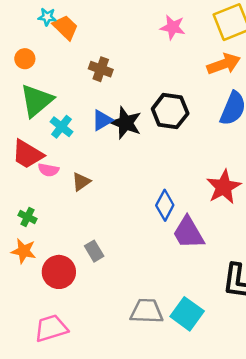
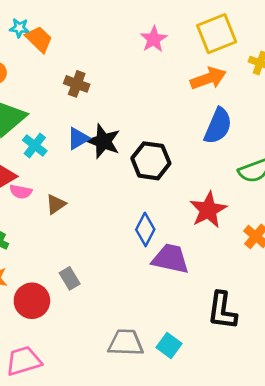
pink star: (173, 27) -> (154, 39), turned 30
black hexagon: (170, 111) -> (151, 161), moved
purple trapezoid: (188, 233) -> (170, 259), turned 132
cyan square: (187, 314) -> (169, 346), size x0.7

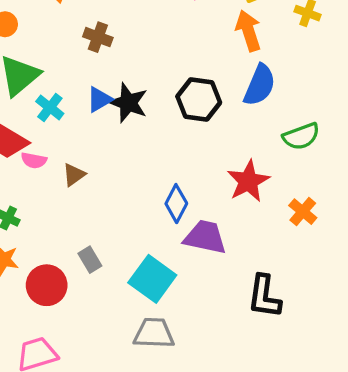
orange arrow: (208, 78) -> (248, 31), turned -88
black hexagon: (151, 161) -> (199, 99), moved
cyan square: (169, 346) -> (152, 279), moved, size x1.6

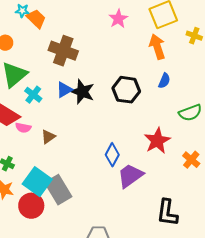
brown cross: (98, 37) -> (63, 51), size x1.6
blue semicircle: (260, 85) -> (164, 81), size x0.6
purple trapezoid: (205, 237) -> (130, 176), turned -48
gray rectangle: (90, 260) -> (58, 190), size x1.8
cyan square: (152, 279) -> (37, 182), moved

